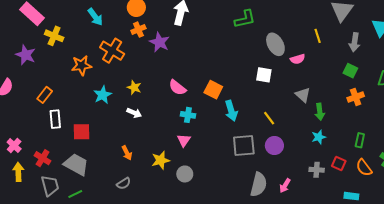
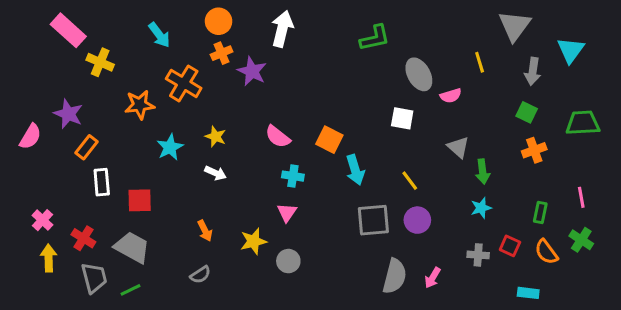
purple star: (26, 55) -> (68, 114), moved

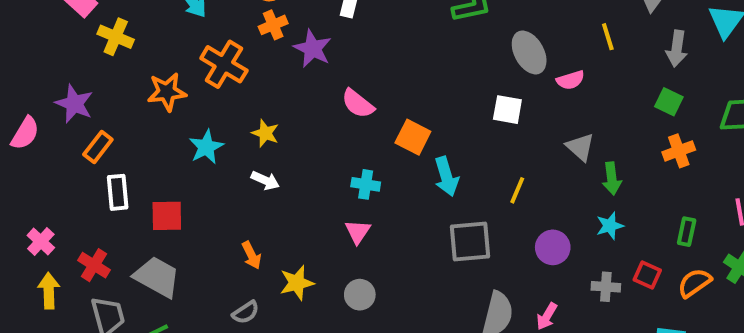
pink semicircle: (278, 137) -> (358, 104), moved
yellow line: (410, 181) -> (517, 190), turned 60
purple circle: (417, 220) -> (553, 247), moved
yellow star: (253, 241) -> (297, 283), moved
orange semicircle: (546, 252) -> (694, 283), turned 92

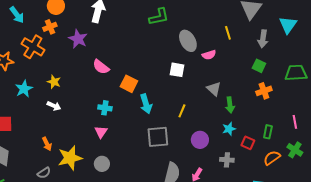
orange cross: (273, 25) -> (50, 27), moved
red square: (647, 275) -> (248, 143), moved
yellow star: (297, 283) -> (70, 158), size x1.4

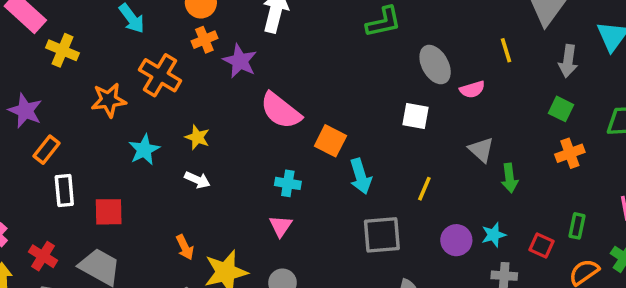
orange cross: (50, 27) -> (204, 40), moved
pink semicircle: (101, 67) -> (281, 111), size x1.4
cyan star: (229, 129) -> (494, 235), moved

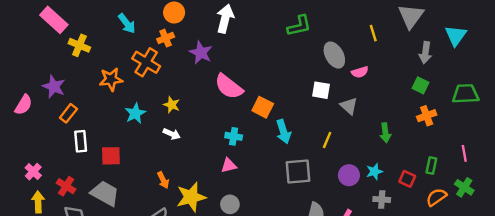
orange cross: (204, 40) -> (166, 38), moved
yellow line: (506, 50) -> (373, 33), moved
gray triangle: (481, 150) -> (349, 106), moved
pink triangle: (281, 226) -> (229, 165), turned 42

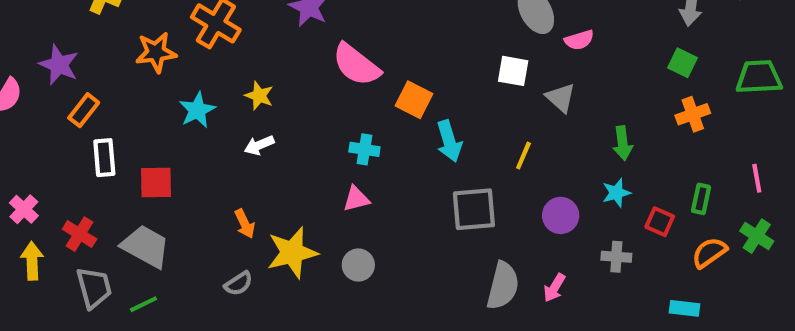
white arrow: (172, 134) -> (259, 145), turned 133
cyan star: (374, 172) -> (616, 193), moved

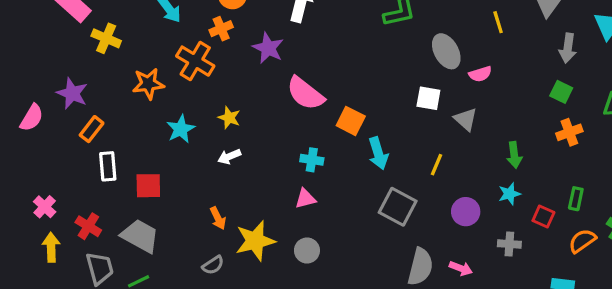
gray square: (474, 209) -> (398, 207), turned 33
pink arrow: (554, 288) -> (461, 268), turned -100

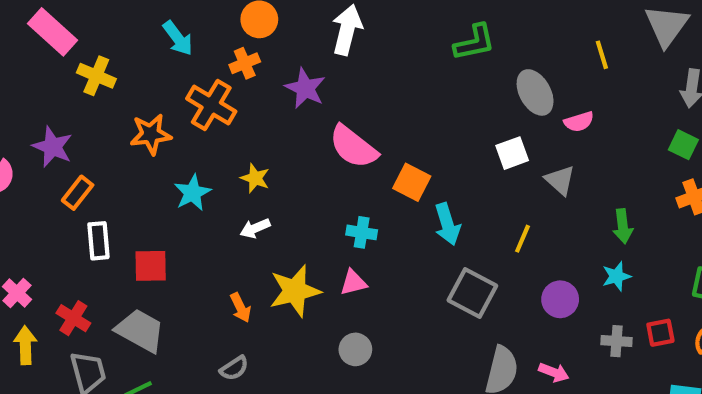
white square: (428, 98) -> (512, 153), turned -30
red square: (543, 216) -> (660, 333), moved, turned -35
yellow star: (255, 241) -> (295, 291), moved

